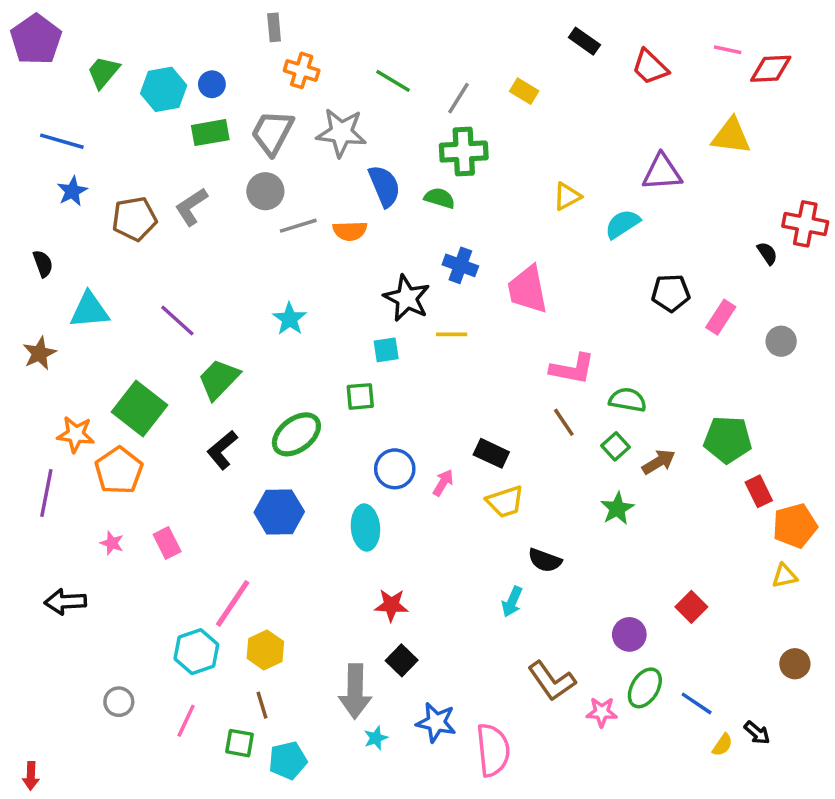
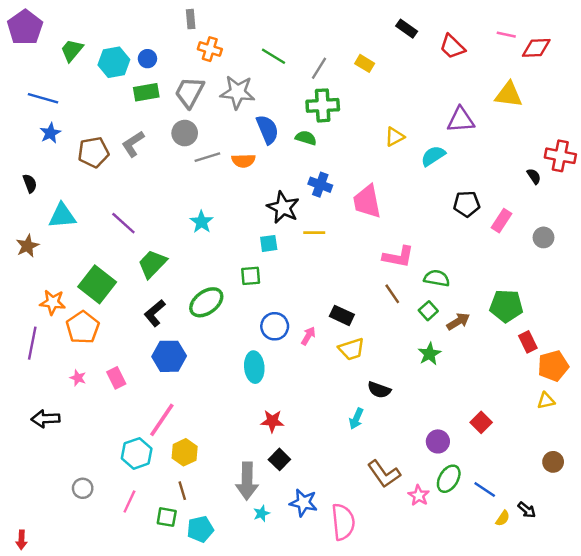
blue hexagon: (279, 512) -> (169, 356), moved
pink star: (602, 712) -> (419, 495), turned 30

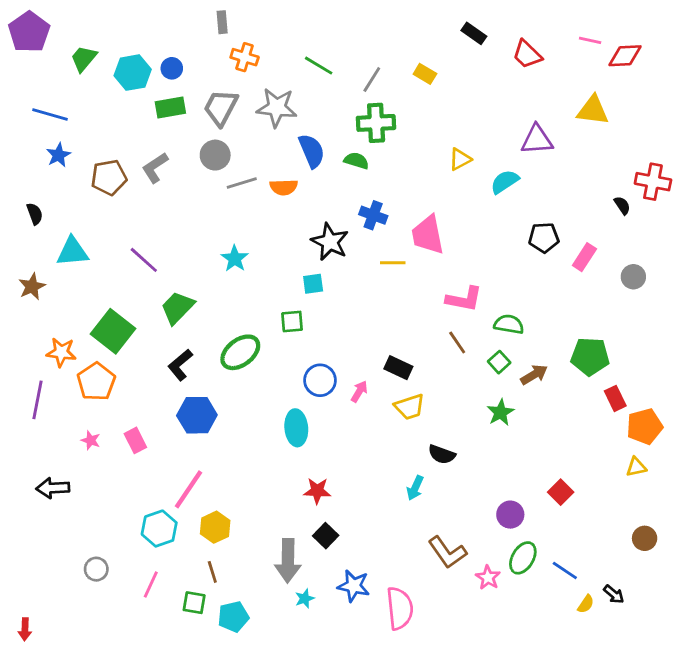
yellow line: (314, 233) -> (393, 263), moved

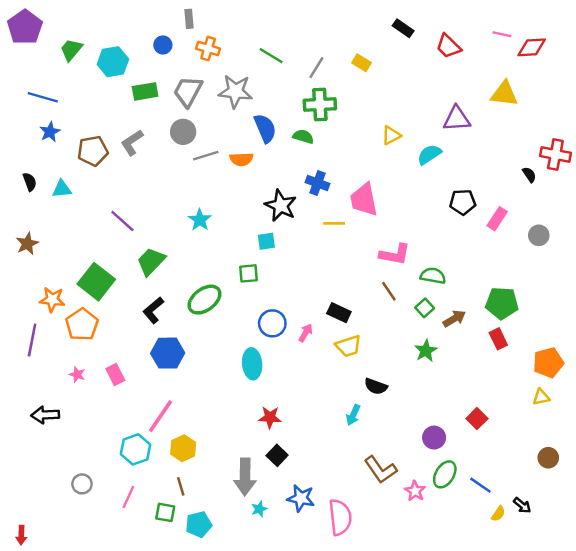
blue circle: (172, 68) -> (163, 45), moved
cyan triangle: (72, 252) -> (62, 189), moved, size x0.7
red rectangle: (615, 398) -> (498, 339), moved

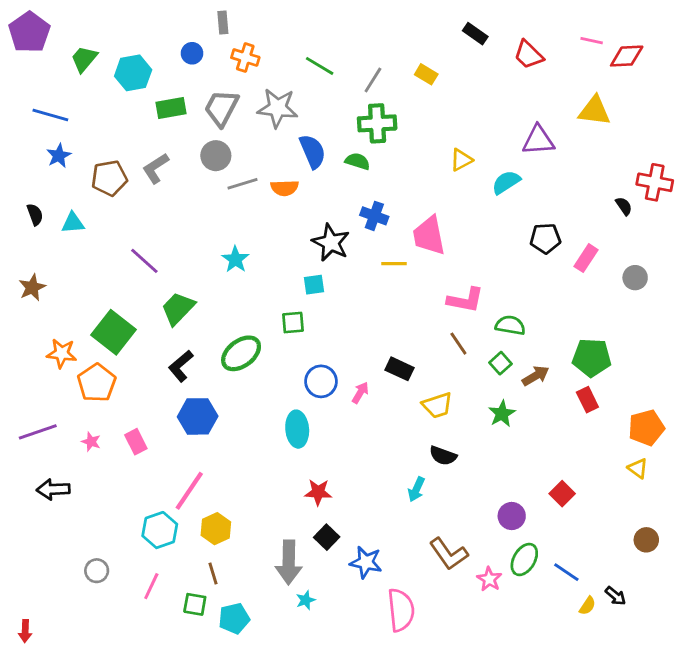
purple line: (32, 340) -> (38, 432), moved, turned 60
yellow trapezoid: (348, 346) -> (437, 405), moved
yellow triangle: (541, 397) -> (638, 468), turned 48
blue star: (301, 498) -> (366, 562), moved

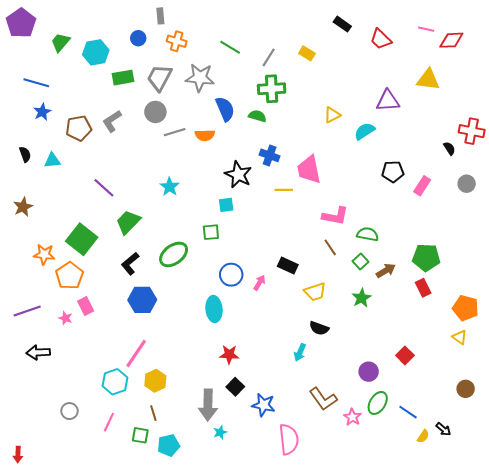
gray circle: (635, 278) -> (467, 184), moved
orange pentagon: (646, 428) -> (466, 308), turned 30
pink rectangle: (136, 442) -> (86, 306), moved

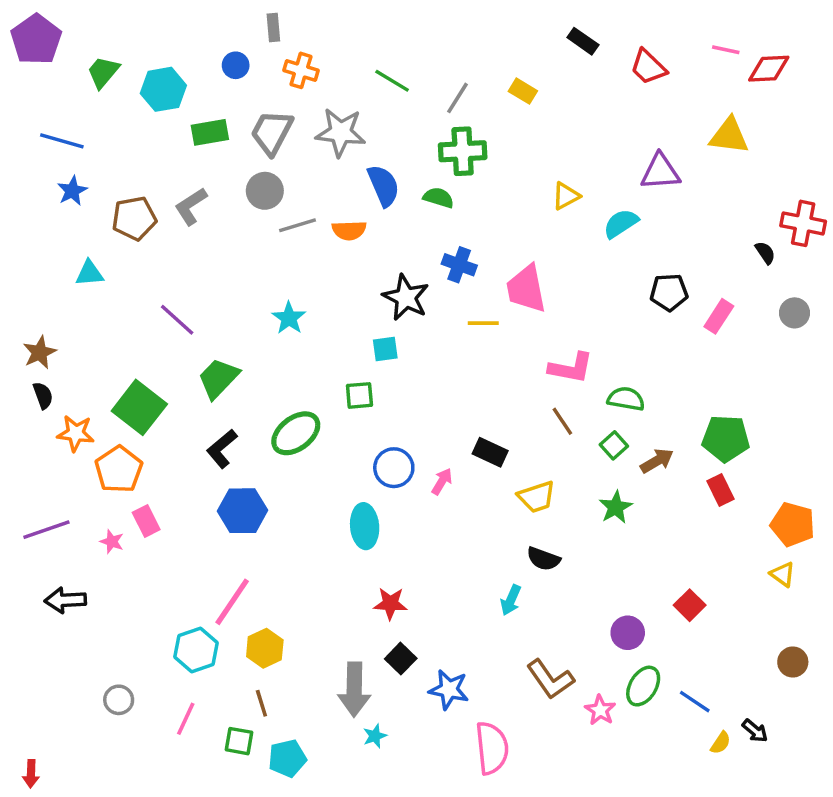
black semicircle: (25, 154) -> (43, 395), moved

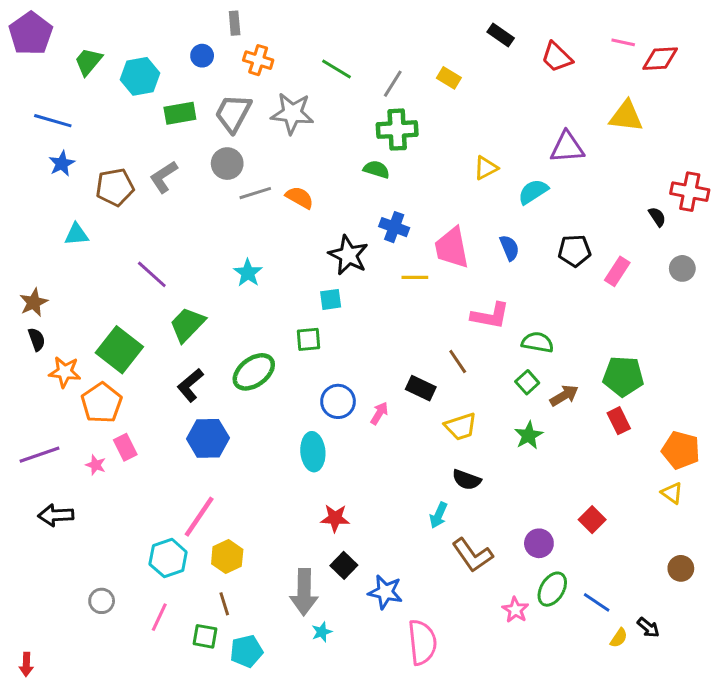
blue semicircle: (383, 186) -> (509, 248), moved, size x0.7
orange semicircle: (349, 230) -> (300, 198), turned -148
brown line: (562, 421) -> (458, 362), moved
brown L-shape: (550, 679) -> (472, 555), moved

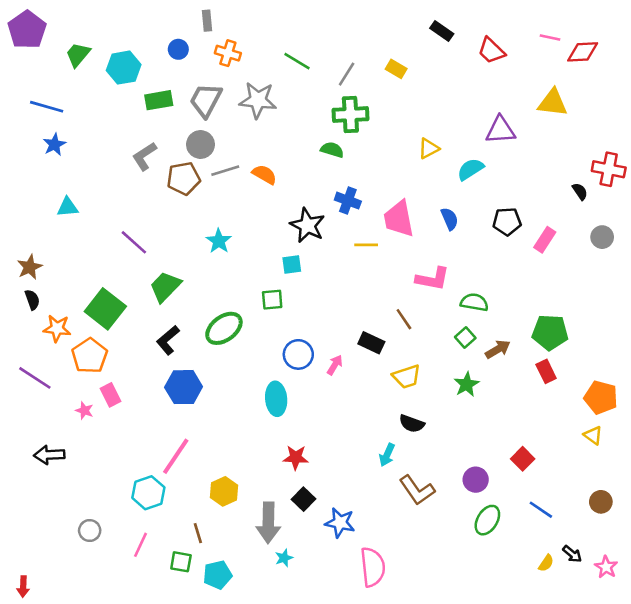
brown pentagon: (115, 187) -> (184, 178), moved
purple line: (40, 455) -> (35, 378), moved, turned 52
yellow hexagon: (227, 557) -> (224, 491), moved
blue line: (597, 602) -> (541, 510), moved
pink star: (515, 610) -> (606, 567), moved

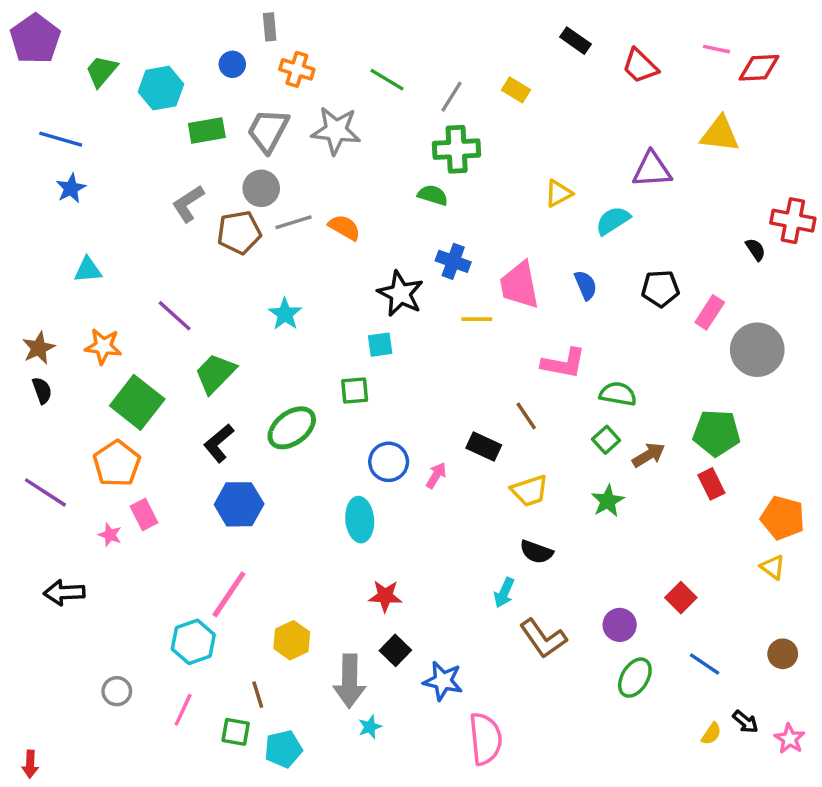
gray circle: (602, 237) -> (757, 350), moved, size x1.8
orange star: (57, 328) -> (103, 346), moved

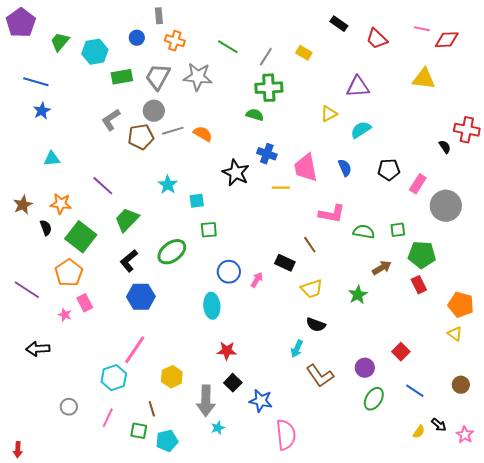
purple triangle: (652, 170) -> (358, 87), moved
cyan square: (380, 345) -> (197, 201), moved
black semicircle: (42, 390) -> (46, 228), moved
green square: (606, 440) -> (398, 230), moved, turned 35

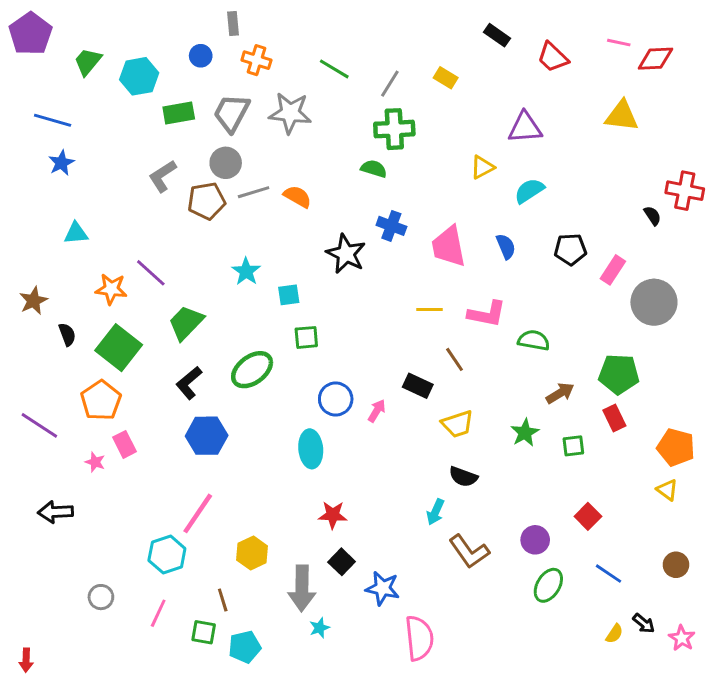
yellow line: (281, 188) -> (430, 310), moved
orange star: (61, 204) -> (111, 289), moved
green square: (398, 230) -> (573, 446), moved

